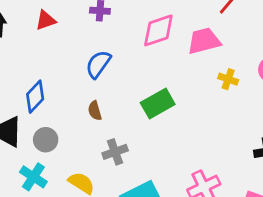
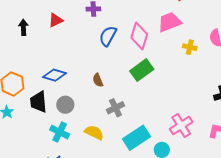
pink diamond: (158, 30) -> (139, 36), moved, turned -48
blue semicircle: (98, 64) -> (108, 36), moved
blue diamond: (35, 97) -> (54, 75), turned 70

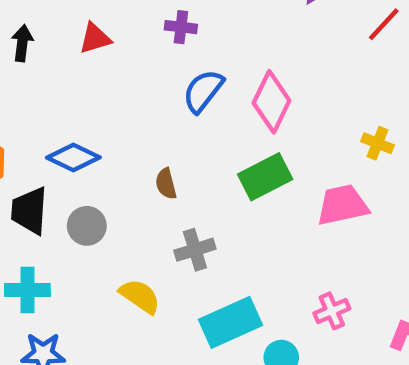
pink trapezoid: (169, 22) -> (342, 205), moved
pink cross: (181, 125) -> (332, 311), size x0.7
cyan cross: (60, 132) -> (27, 290), moved, turned -36

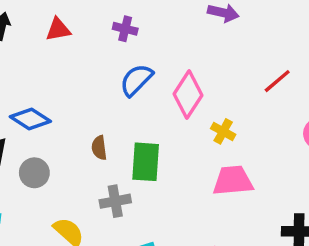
red line: (384, 24) -> (277, 81), moved
yellow cross: (378, 143) -> (223, 131), moved
green rectangle: (265, 177) -> (146, 162), moved, turned -66

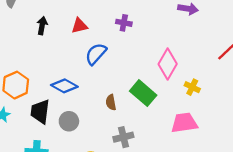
blue semicircle: (136, 80) -> (96, 54), moved
green rectangle: (146, 162) -> (143, 93), moved, turned -50
pink trapezoid: (233, 181) -> (184, 123), moved

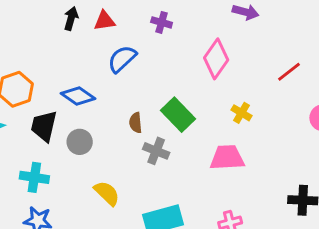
black arrow: (42, 26) -> (71, 19), moved
pink diamond: (168, 64) -> (216, 59), moved
gray cross: (123, 137) -> (156, 151), moved, turned 30

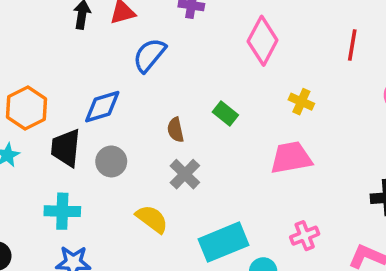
red line: (289, 72) -> (352, 45), turned -35
blue diamond: (78, 96) -> (102, 107), turned -44
green rectangle: (178, 115) -> (225, 114), size x0.6
gray cross: (156, 151) -> (185, 174), moved, turned 30

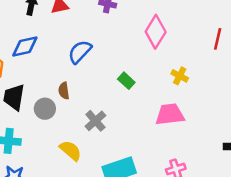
blue semicircle: (149, 55) -> (80, 52), moved
blue diamond: (102, 107) -> (25, 47), moved
brown semicircle: (176, 130) -> (64, 91), moved

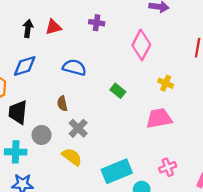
blue semicircle: (80, 52) -> (74, 67), turned 65
gray circle: (45, 109) -> (42, 135), moved
gray cross: (95, 121) -> (78, 128), moved

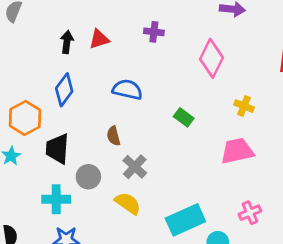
blue diamond: (25, 66) -> (64, 90), turned -35

